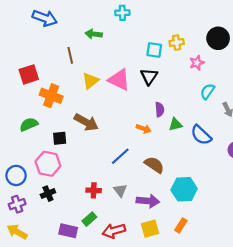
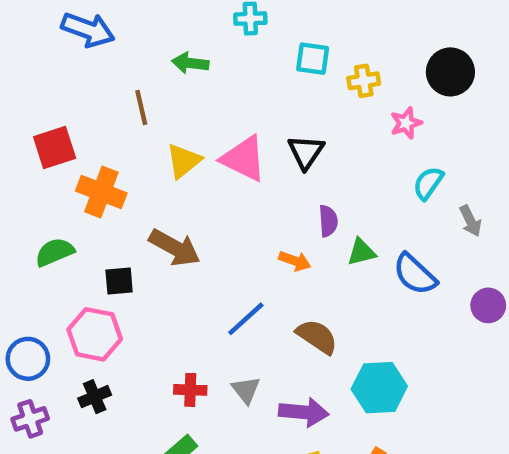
cyan square: (154, 50) -> (313, 59), moved

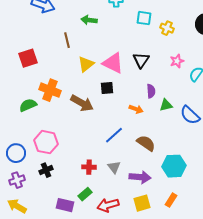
yellow cross: (364, 81) -> (167, 28), turned 32
pink star: (406, 123) -> (177, 61), moved
orange cross: (101, 192) -> (50, 90), moved
black square: (119, 281) -> (107, 88), moved

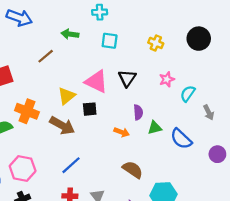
cyan square: (144, 18) -> (110, 41), moved
brown line: (67, 40) -> (46, 56), turned 63
yellow triangle: (86, 64) -> (67, 96), moved
blue line: (114, 135) -> (71, 165), moved

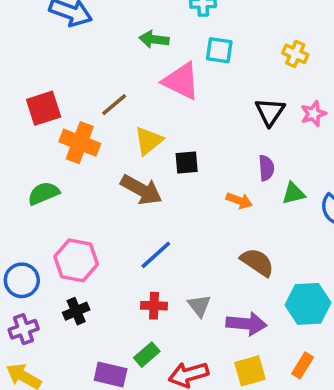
brown line: (46, 56) -> (114, 105), moved
black triangle: (127, 78) -> (270, 112), moved
pink triangle: (96, 82) -> (181, 81), moved
orange cross: (27, 111) -> (80, 143), moved

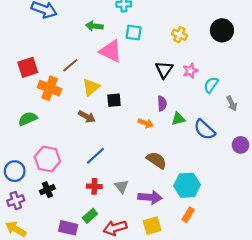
brown arrow: (141, 190) -> (87, 117), size x0.7
orange rectangle: (303, 365) -> (188, 215), moved

